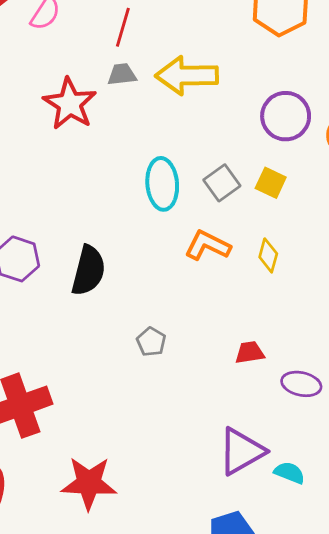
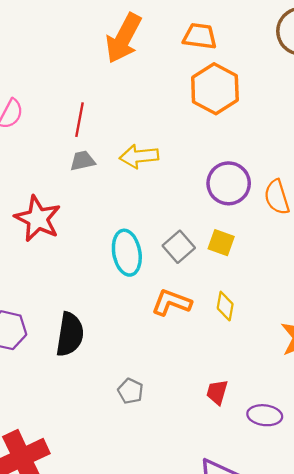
yellow arrow: (187, 76) -> (139, 156), size x0.7
red star: (70, 104) -> (38, 219), moved
red trapezoid: (250, 352) -> (217, 392), turned -60

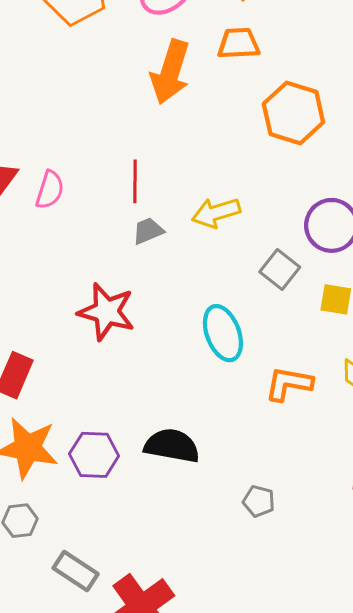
orange trapezoid: (200, 36) -> (239, 44), moved
gray square: (179, 247) -> (280, 269), moved
black semicircle: (70, 334) -> (172, 446), turned -78

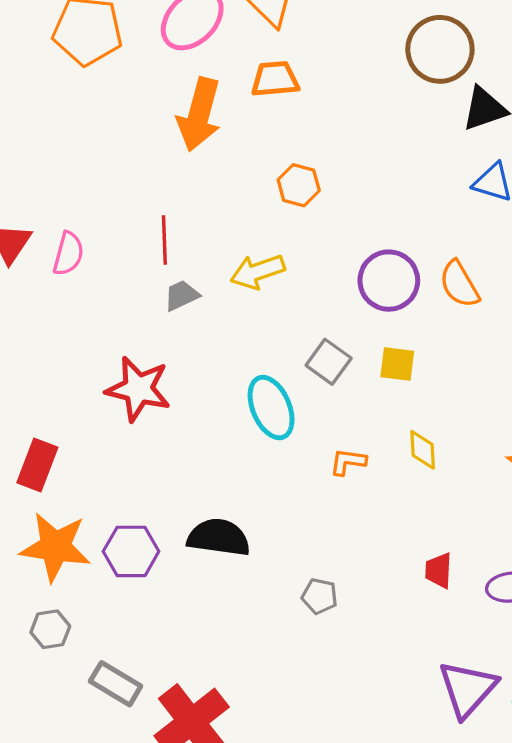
orange hexagon: (293, 113) -> (299, 185), moved, size x0.6
gray square: (280, 269) -> (329, 362), moved
orange L-shape: (289, 384) -> (348, 462), size x0.7

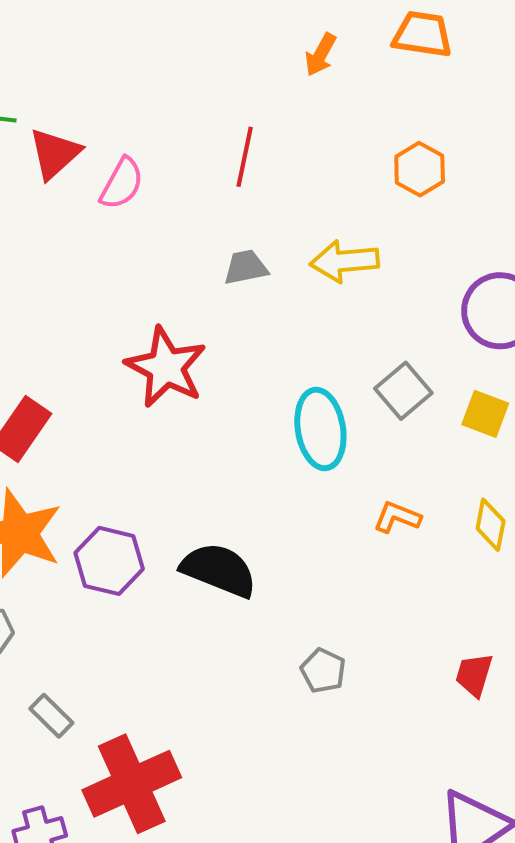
orange arrow: (199, 115) -> (321, 55), size x0.5
red line: (164, 240) -> (245, 157), moved
gray rectangle: (116, 684) -> (51, 716), size x0.7

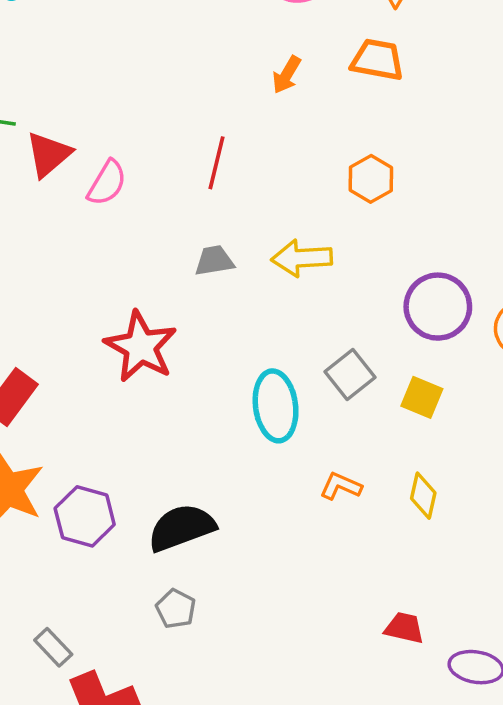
black semicircle: (219, 570) -> (182, 528), turned -44
gray pentagon: (323, 671) -> (176, 609), moved
red trapezoid: (474, 675) -> (404, 628), turned 84
gray rectangle: (51, 716) -> (53, 647), moved

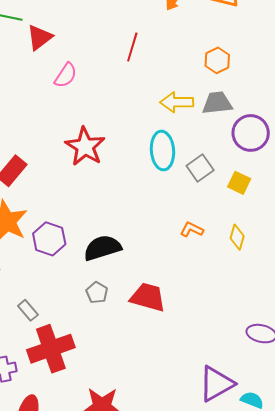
pink semicircle: (107, 183) -> (66, 75), moved
gray trapezoid: (214, 261) -> (217, 103), moved, size x1.4
cyan ellipse: (276, 406) -> (162, 151), moved
red trapezoid: (404, 628) -> (148, 297), moved, size x1.6

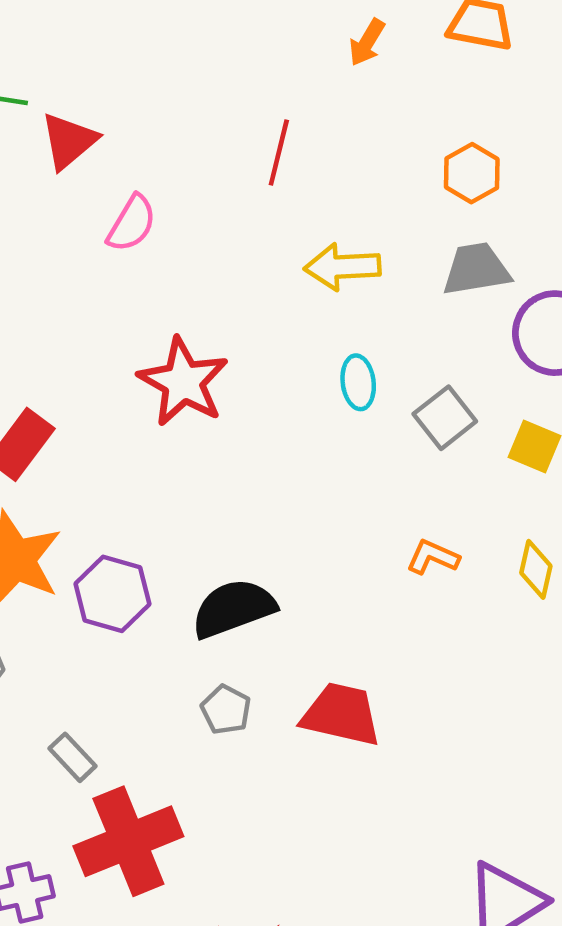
yellow arrow: (177, 102) -> (342, 267), moved
cyan ellipse: (162, 151) -> (358, 382), size x0.6

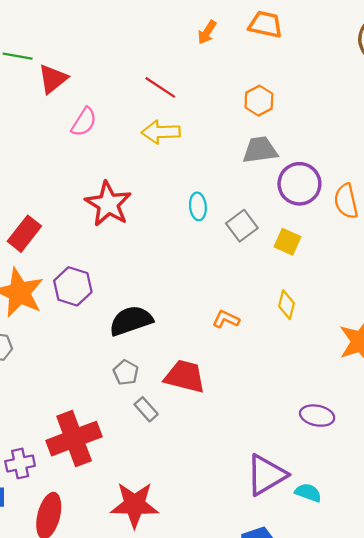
red line: (279, 152) -> (160, 87), turned -72
yellow arrow: (342, 267) -> (161, 132), moved
orange L-shape: (433, 557) -> (226, 319), moved
purple hexagon: (112, 594) -> (73, 286), moved
gray rectangle: (73, 757) -> (146, 409), moved

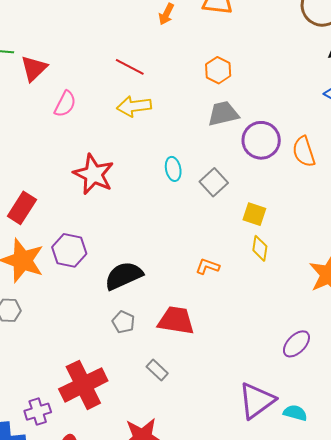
yellow square: (288, 242) -> (254, 214), moved
gray rectangle: (146, 409) -> (157, 370), moved
purple ellipse: (317, 416) -> (296, 344), turned -52

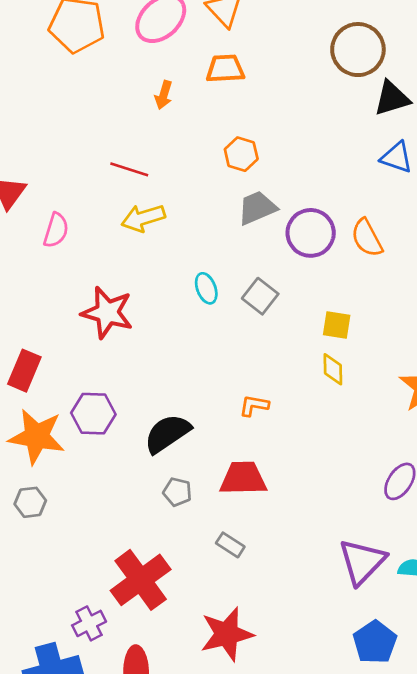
yellow square: (254, 214) -> (337, 325), moved
orange L-shape: (208, 266) -> (254, 406), moved

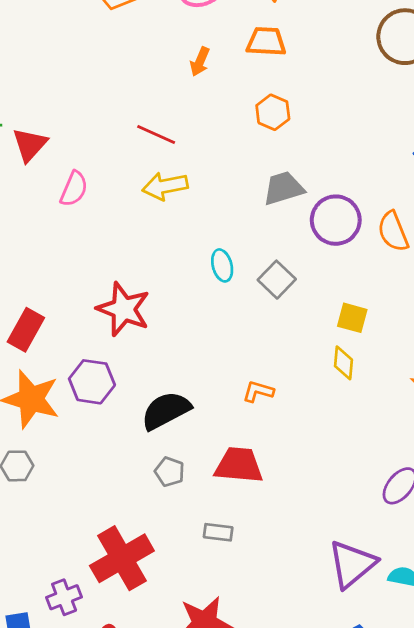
orange hexagon: (241, 154) -> (273, 112), moved
red star: (107, 313) -> (123, 309), moved
gray rectangle: (230, 545) -> (218, 532), turned -32

